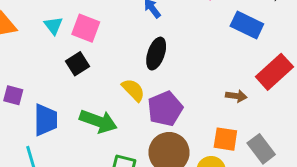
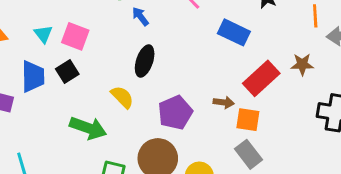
purple pentagon: (165, 109) -> (175, 113), moved
blue trapezoid: (45, 120) -> (33, 76), moved
orange square: (225, 139) -> (248, 120), moved

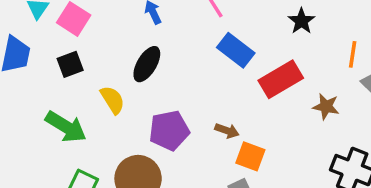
blue rectangle: (234, 32) -> (236, 50), moved
black square: (67, 71) -> (70, 64), moved
red rectangle: (261, 78) -> (281, 79), moved

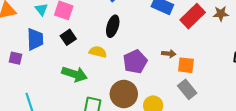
yellow semicircle: (112, 100) -> (98, 52), turned -30
brown star: (326, 107) -> (221, 14), moved

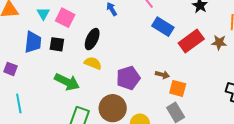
black ellipse: (113, 26) -> (92, 39), moved
black square: (68, 37) -> (57, 44), moved, turned 35
purple square: (16, 58) -> (11, 69), moved

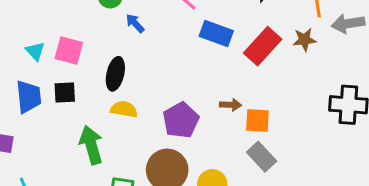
green arrow: (67, 82) -> (91, 145), turned -120

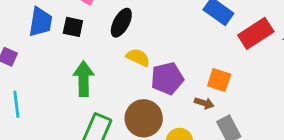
brown arrow: (230, 105) -> (204, 103), moved
yellow semicircle: (124, 109) -> (138, 57), moved
orange square: (257, 120) -> (219, 80), moved

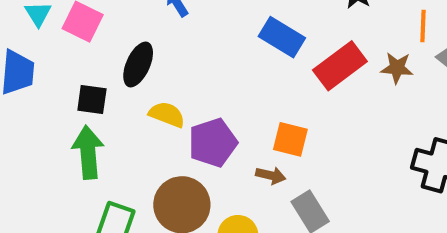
black square: (73, 27) -> (92, 100), moved

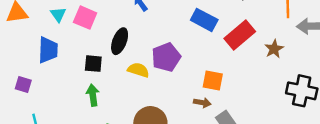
brown star: (397, 68) -> (274, 49), moved, turned -30
purple pentagon: (213, 143) -> (166, 57), moved
green arrow: (88, 152) -> (93, 95), size x0.7

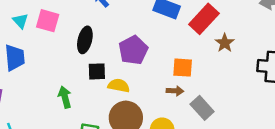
brown star: (274, 49) -> (225, 43), moved
black square: (93, 64) -> (97, 71), moved
yellow semicircle: (138, 70) -> (119, 86), moved

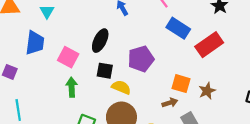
pink square: (48, 21) -> (68, 57), moved
brown star: (225, 43) -> (207, 91), moved
brown arrow: (175, 91) -> (170, 103), turned -32

